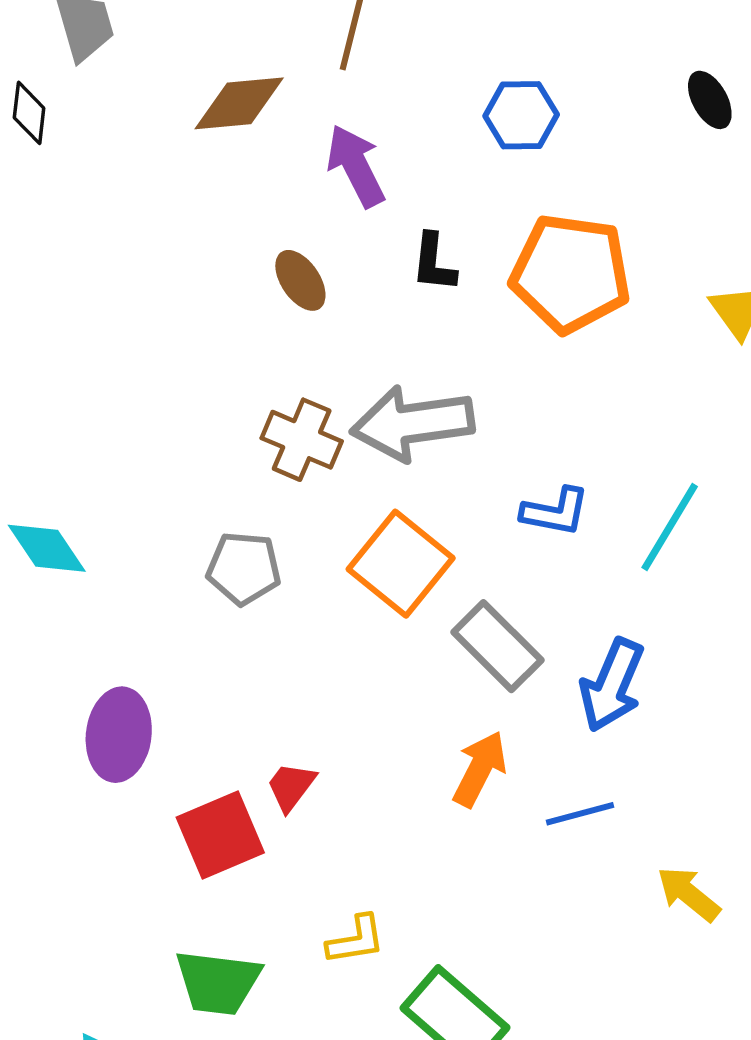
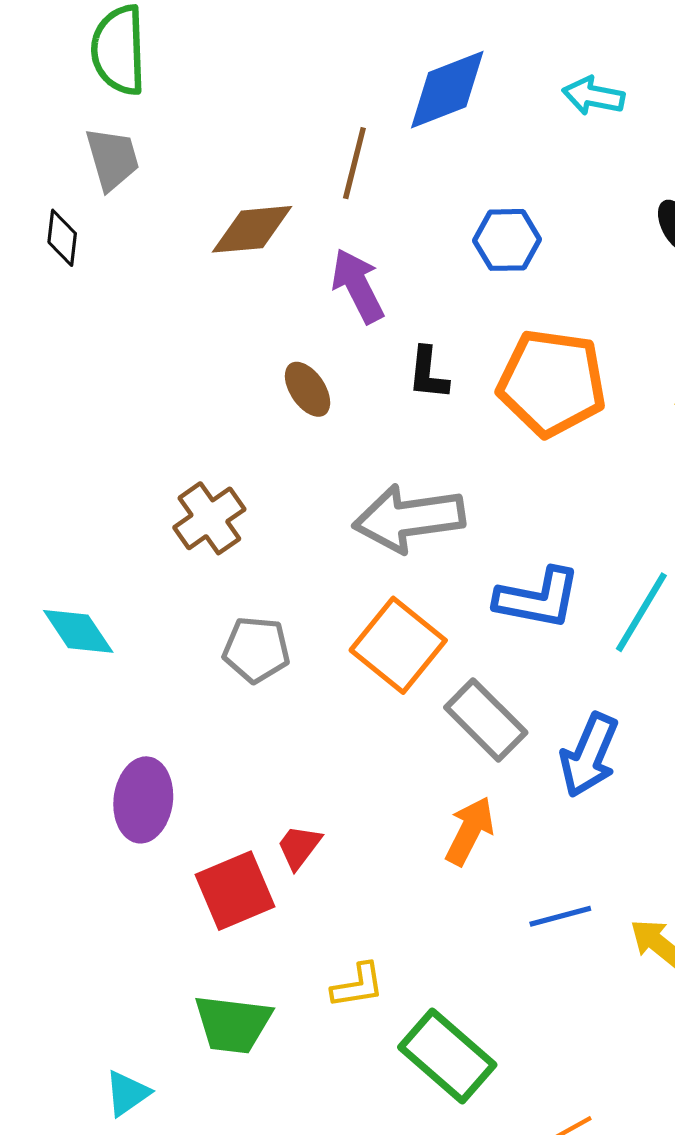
brown cross: (302, 440) -> (209, 518), moved, turned 32
blue L-shape: (555, 512) -> (538, 598), size x1.4
blue line: (580, 814) -> (560, 916), moved

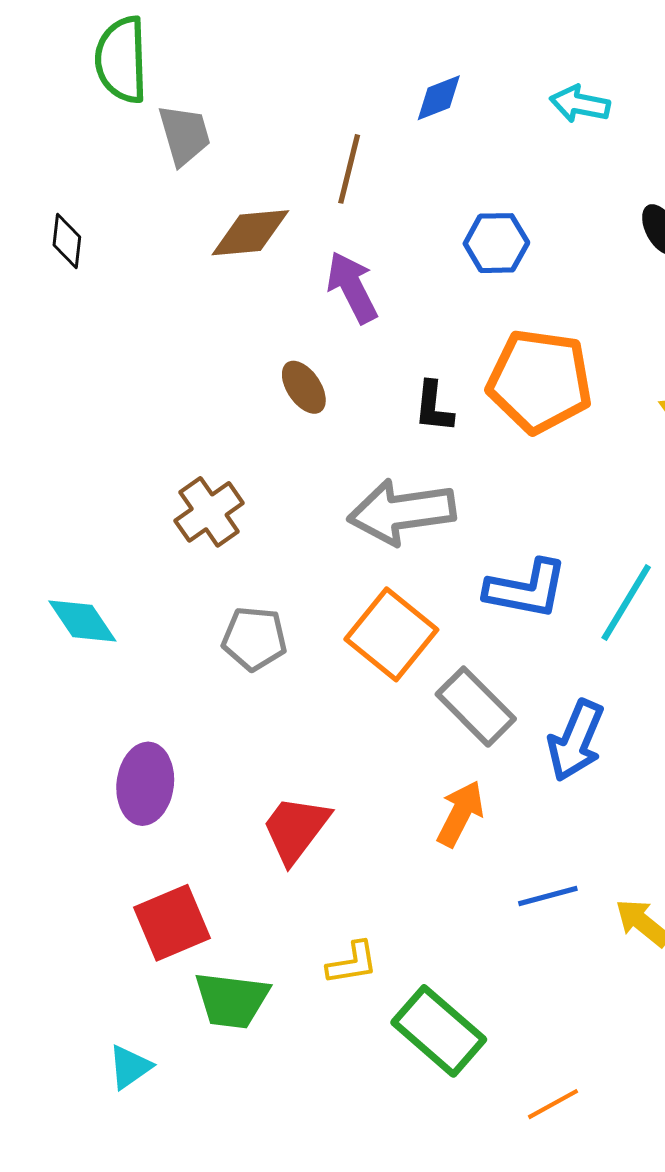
blue diamond: (447, 90) -> (439, 98), size x0.6
gray trapezoid: (112, 159) -> (184, 135), moved
black L-shape: (428, 373) -> (434, 407), moved
red trapezoid: (299, 847) -> (296, 829), size x1.6
red square: (235, 891) -> (172, 923), moved

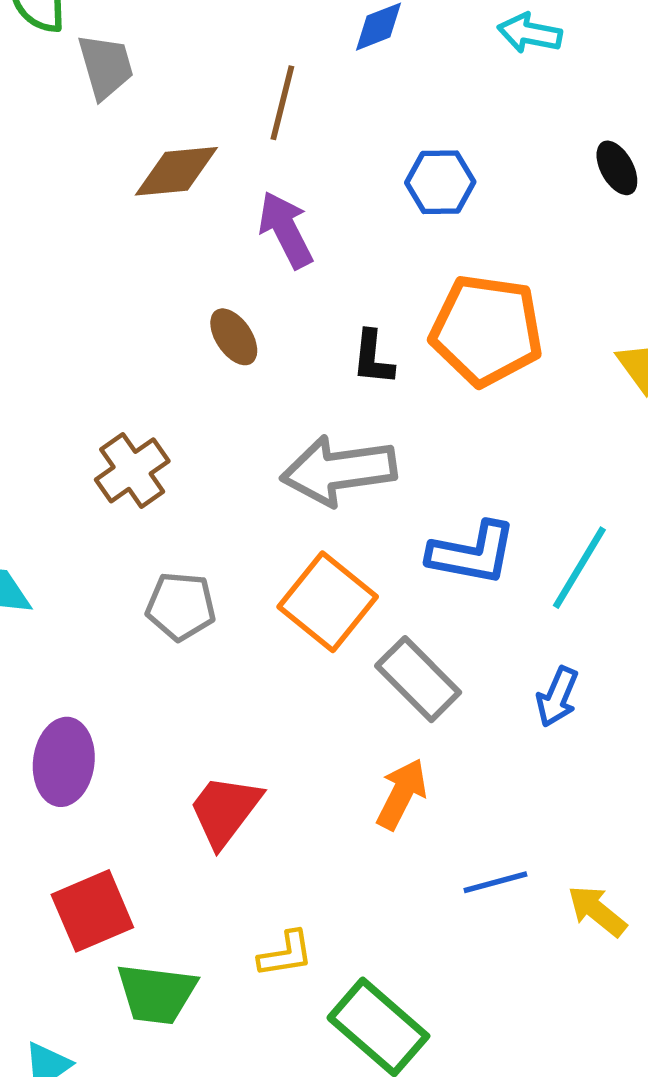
blue arrow: (576, 740) -> (557, 697), moved, size x0.7

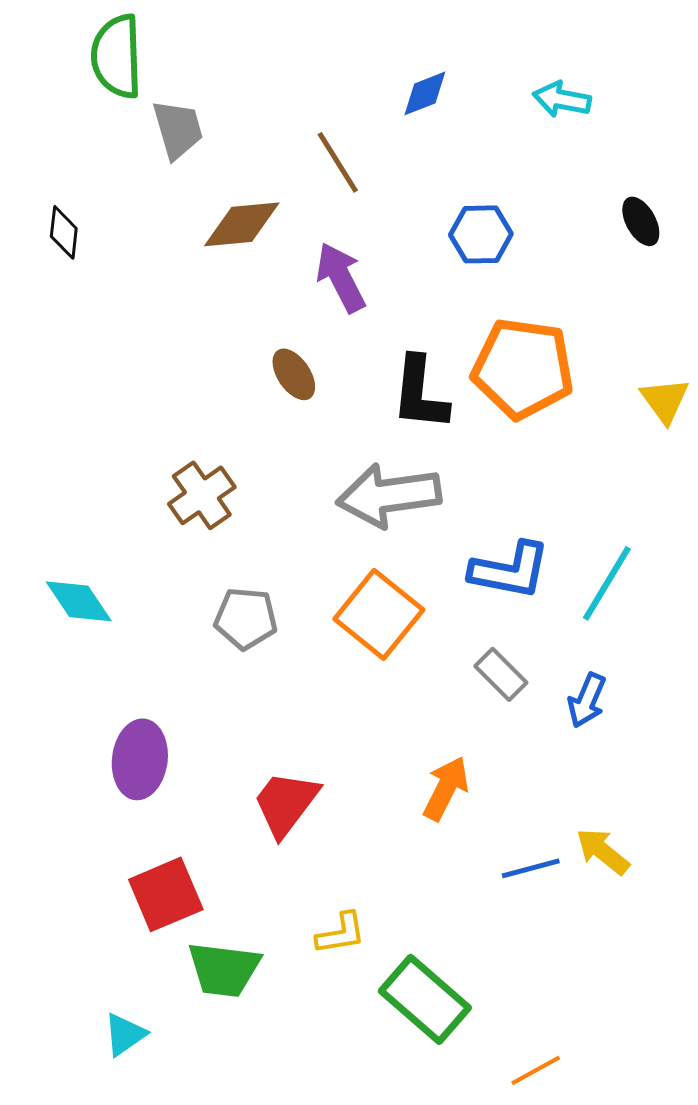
brown line: (282, 103) -> (338, 162), turned -46
black L-shape: (373, 358) -> (420, 393), size x1.5
gray rectangle: (418, 679) -> (501, 674), moved, size x0.7
yellow arrow: (597, 911) -> (603, 851), moved

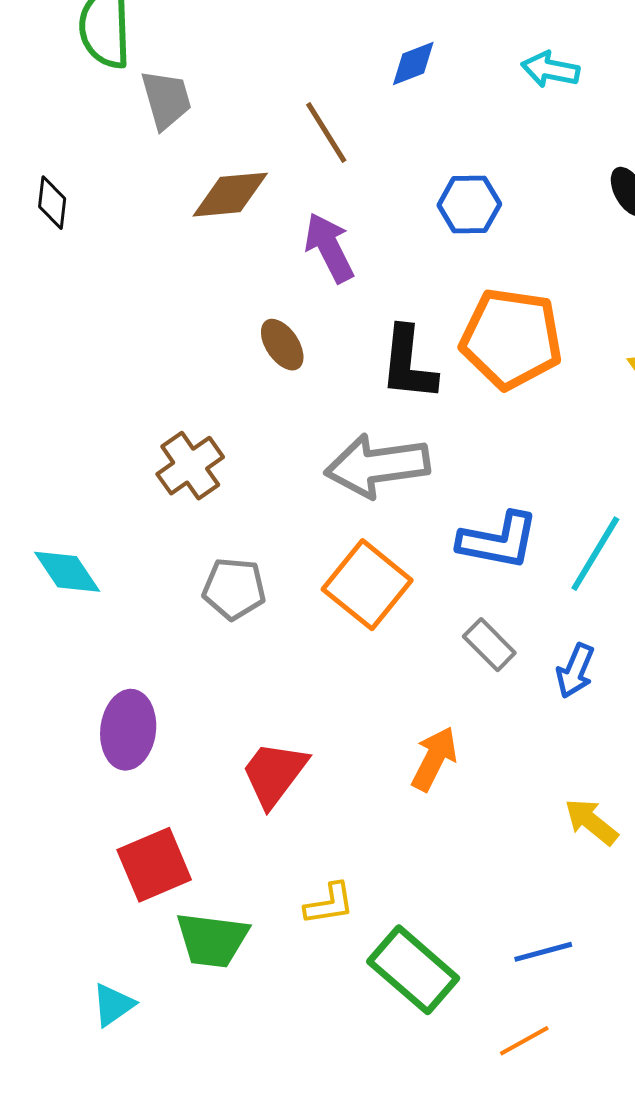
blue line: (531, 868) -> (543, 952), moved

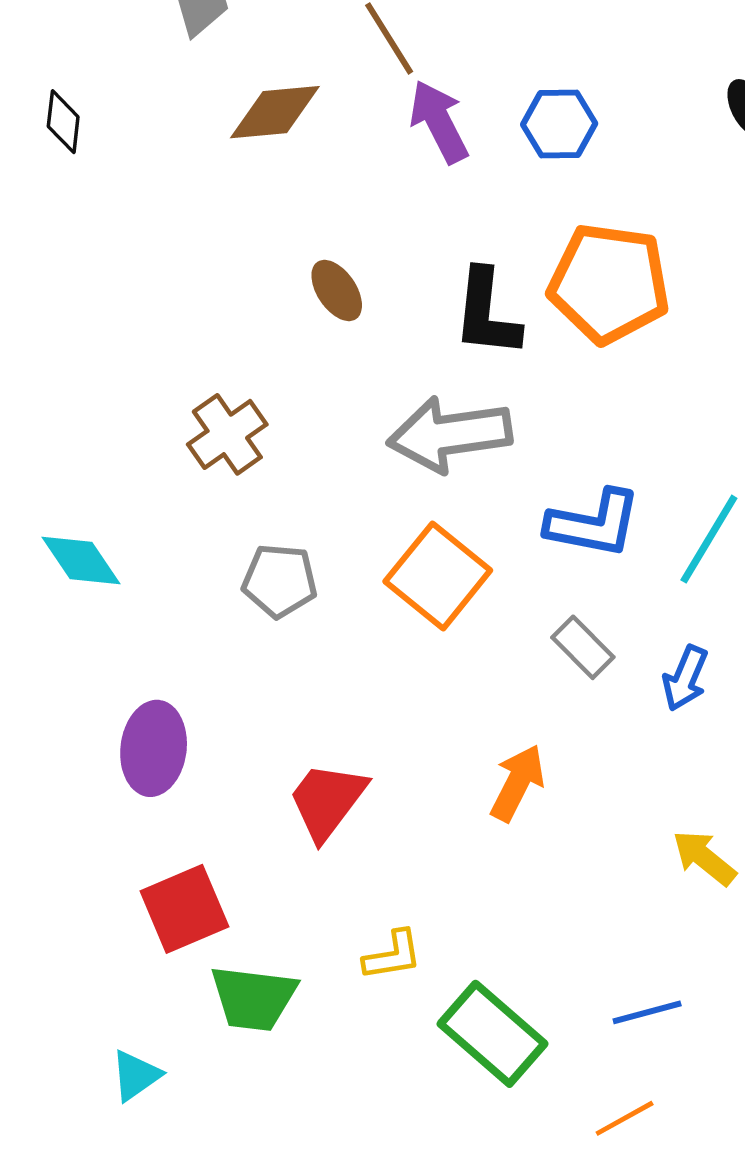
purple arrow: (329, 248) -> (439, 122), moved

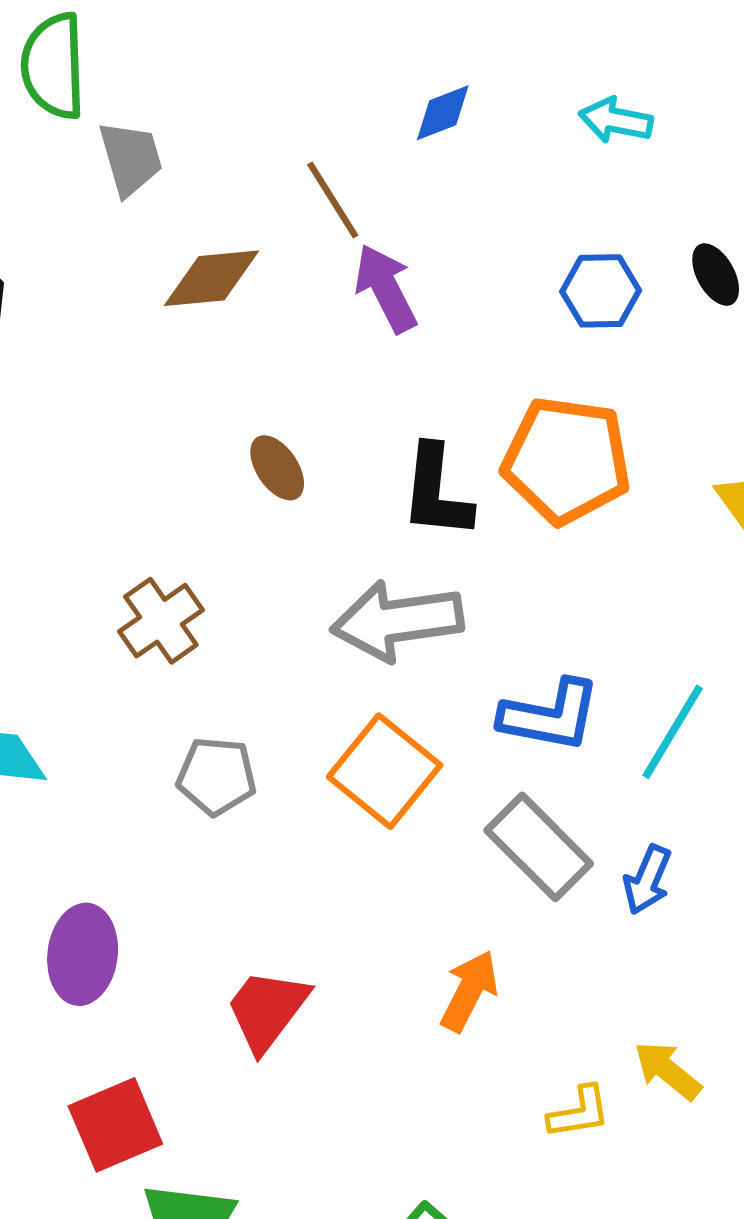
blue hexagon: (559, 124) -> (601, 291), moved
gray rectangle: (583, 647) -> (539, 847), size x1.6
yellow L-shape: (393, 955) -> (579, 1112), moved

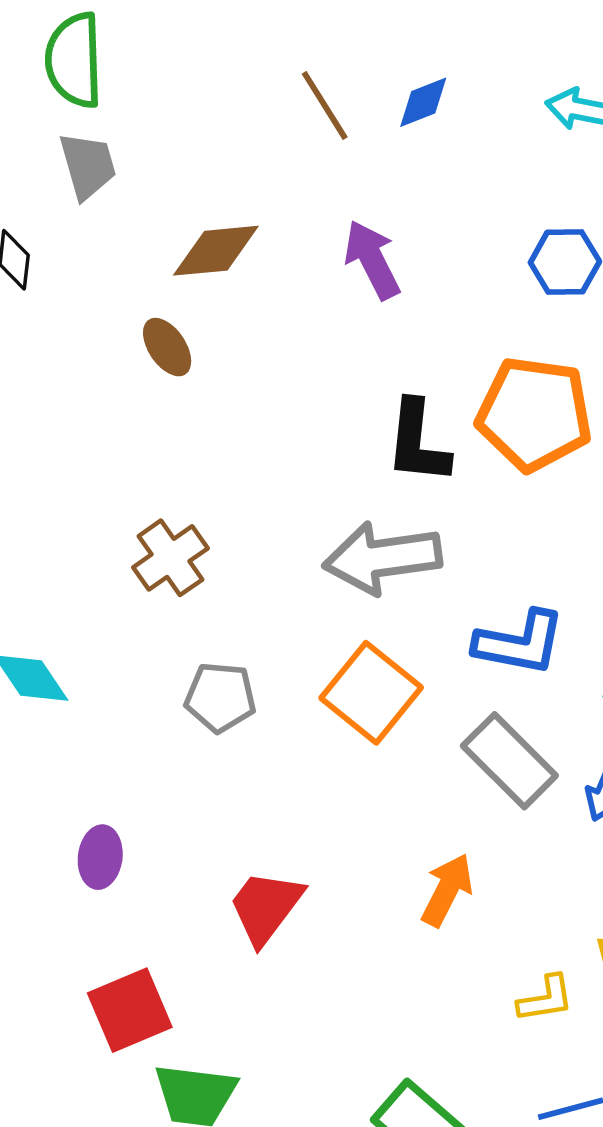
gray trapezoid: (131, 158) -> (88, 166), moved
brown line: (333, 200) -> (325, 106), moved
brown ellipse: (277, 468) -> (167, 347), moved
purple ellipse: (83, 954) -> (100, 857), size x0.7

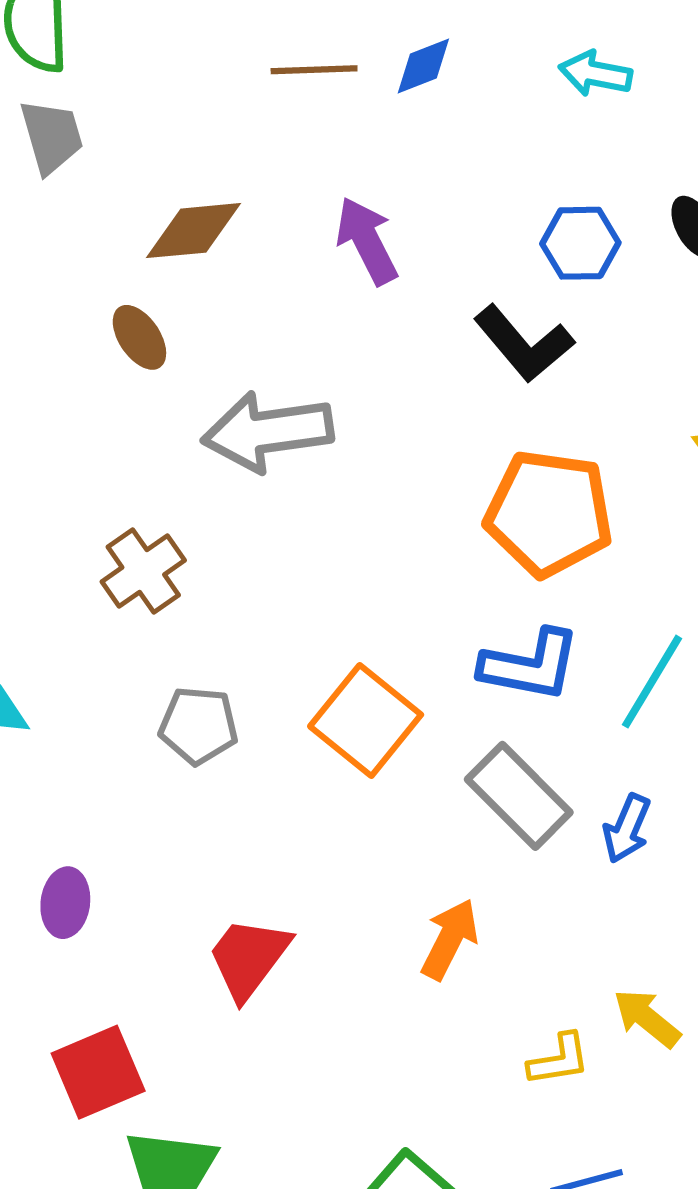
brown line: (325, 106) -> (314, 70), turned -60
orange pentagon: (534, 414) -> (549, 513), moved
black L-shape: (418, 442) -> (524, 344), moved, turned -46
gray arrow: (382, 558) -> (268, 432), moved

